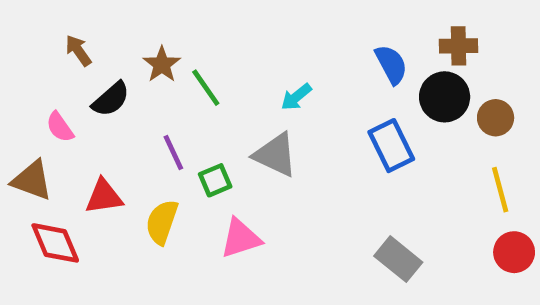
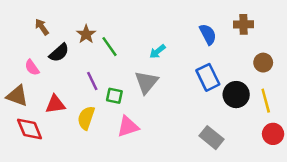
black circle: (445, 97) -> (236, 95), moved
gray triangle: (275, 155) -> (146, 82), turned 45
green square: (215, 180) -> (114, 96), turned 35

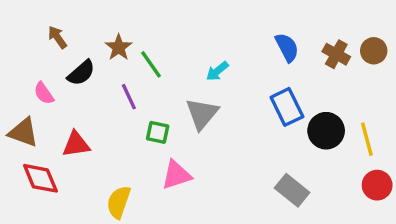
brown cross: (244, 24) -> (336, 54), moved, turned 30
brown circle: (263, 63) -> (374, 51), moved
purple line: (92, 81) -> (129, 97), moved
yellow semicircle: (86, 118) -> (119, 202), moved

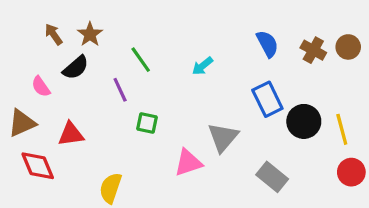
brown star: (119, 47) -> (90, 34), moved
gray triangle: (202, 114) -> (223, 137), moved
brown triangle: (23, 132) -> (22, 123), turned -44
pink triangle: (176, 175) -> (188, 163), moved

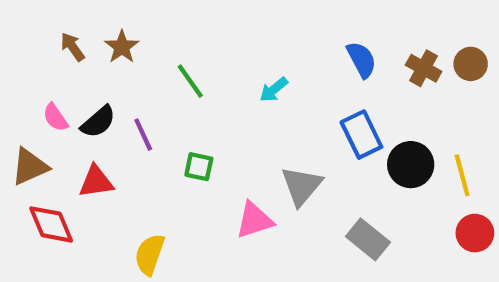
black semicircle: (76, 68) -> (98, 122), moved
purple line: (120, 90) -> (143, 135), moved

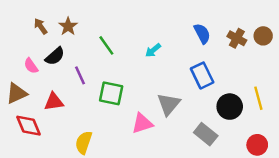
black semicircle: (98, 122) -> (55, 56), moved
black circle: (411, 165) -> (230, 107), moved
green square: (199, 167) -> (111, 93), size x1.5
red circle: (475, 233) -> (257, 145), moved

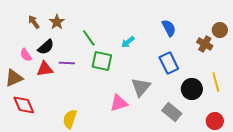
brown cross: (237, 38) -> (205, 44), moved
purple line: (80, 75) -> (67, 63), turned -63
green square: (111, 93) -> (102, 61), moved
red triangle: (54, 102) -> (45, 69), moved

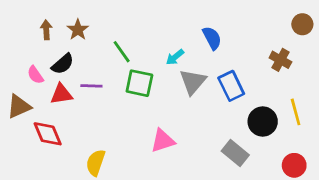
brown arrow: (34, 22) -> (46, 30), turned 32
blue semicircle: (169, 28) -> (212, 38), moved
brown circle: (220, 30) -> (302, 24), moved
gray triangle: (141, 87) -> (193, 82), moved
red diamond: (24, 105) -> (48, 134), moved

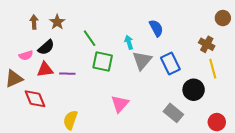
cyan arrow: (175, 57) -> (129, 42), turned 112
pink semicircle: (35, 75) -> (26, 55), turned -72
purple line: (91, 86) -> (67, 74), moved
yellow line: (296, 112) -> (213, 69), moved
pink triangle: (163, 141) -> (120, 104), turned -30

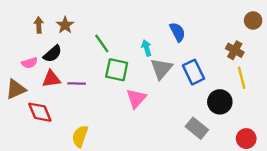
pink triangle: (120, 104) -> (136, 98), moved

